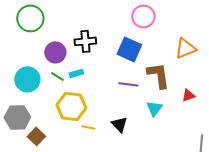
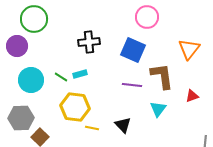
orange triangle: (185, 48) -> (189, 49), turned -30
purple circle: (55, 52) -> (17, 46), moved

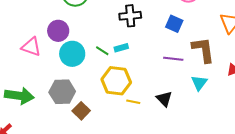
purple circle: (17, 46) -> (58, 31), moved
blue square: (133, 50) -> (174, 24), size x0.7

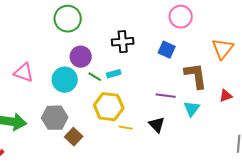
purple circle: (58, 31) -> (81, 57), moved
purple line: (173, 59) -> (166, 96), moved

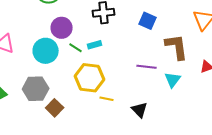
black triangle: (157, 125) -> (140, 110), moved

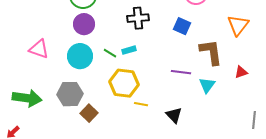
purple circle: (62, 28) -> (84, 24), moved

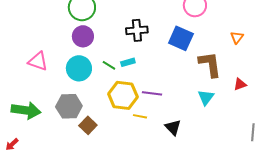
orange triangle: (238, 25) -> (237, 37), size x0.6
blue square: (182, 26) -> (181, 38), size x1.4
purple line: (181, 72) -> (152, 93), moved

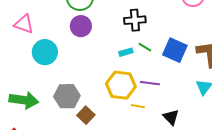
blue square: (181, 38) -> (175, 50), moved
pink triangle: (38, 61) -> (24, 24), moved
green line: (109, 65) -> (145, 47), moved
cyan circle: (79, 68) -> (45, 52), moved

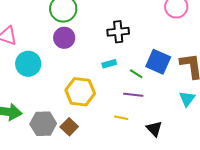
green line: (145, 47) -> (136, 74), moved
yellow hexagon: (121, 85) -> (80, 92), moved
gray hexagon: (67, 96) -> (43, 124), moved

